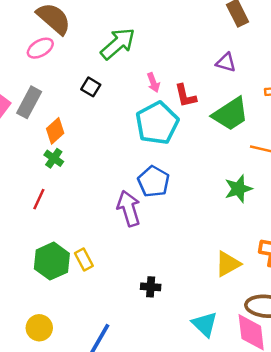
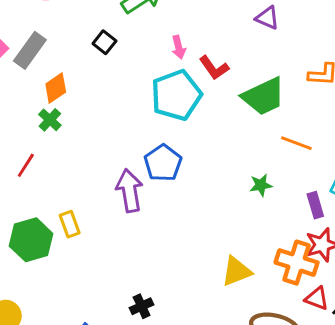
purple triangle: (226, 62) -> (267, 18), moved
red L-shape: (186, 96) -> (214, 68), turned -30
green star: (238, 189) -> (261, 185), size x0.7
yellow rectangle: (84, 259) -> (70, 224), moved
black cross: (151, 287) -> (142, 306), moved, turned -36

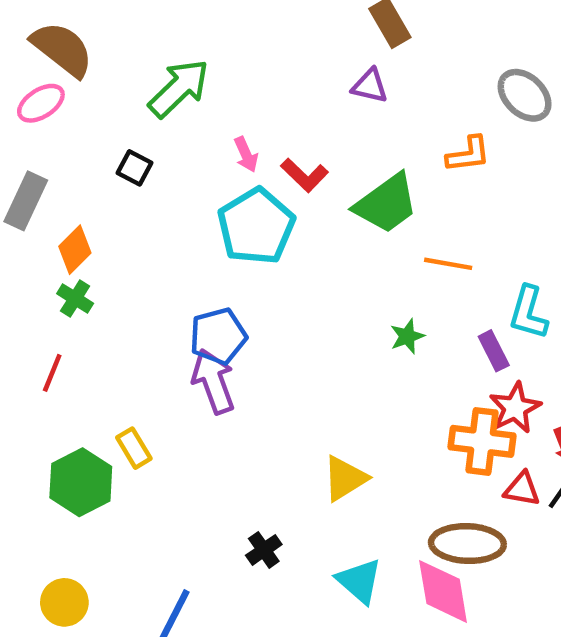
blue pentagon: (163, 163) -> (218, 336), moved, turned 30
yellow triangle: (236, 271) -> (345, 478), moved

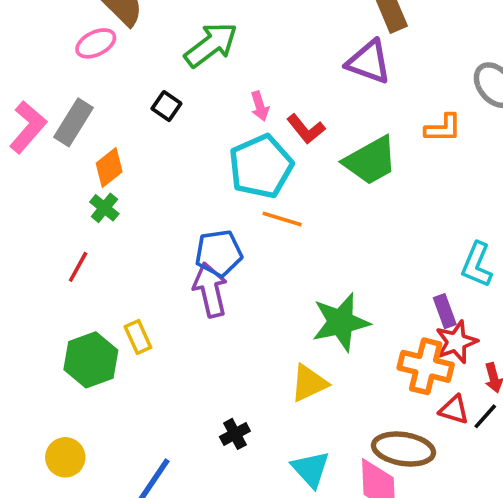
purple triangle: (370, 86) -> (369, 62), size x1.5
orange line: (448, 264) -> (282, 219), moved
green star: (407, 336) -> (341, 322), moved, size x2.0
purple rectangle: (494, 351) -> (445, 311), moved

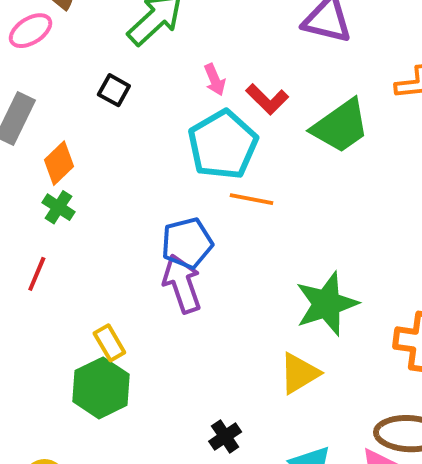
green hexagon: (91, 360) -> (101, 388), moved

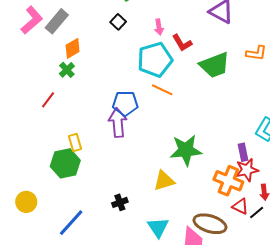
black square: (114, 90) -> (118, 22), moved

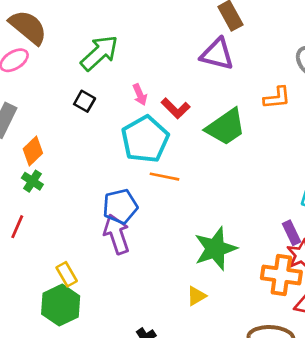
yellow triangle: (164, 181) -> (196, 296), size x0.7

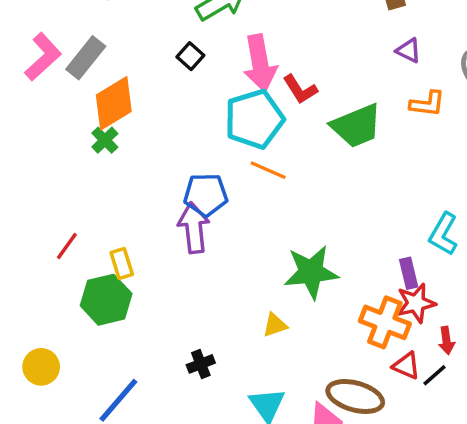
purple triangle: (217, 54) -> (409, 50), moved, size x0.6
pink arrow: (140, 95) -> (260, 63), size x2.0
orange diamond: (33, 151) -> (114, 103), size x1.5
red line: (17, 227) -> (67, 246), moved

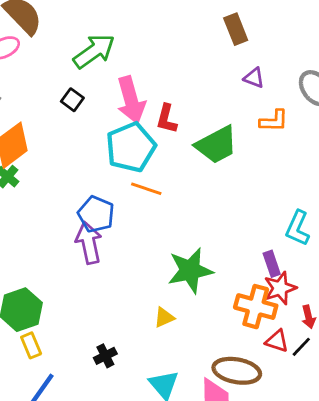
red L-shape: (300, 89) -> (167, 119), turned 52
blue pentagon: (206, 195) -> (96, 214), turned 30
yellow rectangle: (122, 263) -> (31, 345), moved

